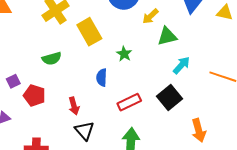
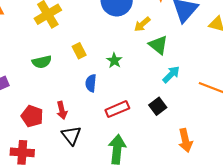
yellow rectangle: (89, 32) -> (79, 51), moved, size x0.6
green triangle: (167, 36) -> (158, 45), turned 50
red pentagon: (34, 96) -> (32, 116), moved
black square: (170, 98) -> (158, 106), size x0.7

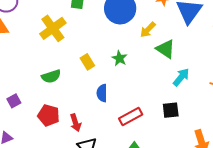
green star: (114, 60) -> (119, 58), moved
black square: (158, 106) -> (171, 110), turned 36
red pentagon: (32, 116) -> (49, 115), moved

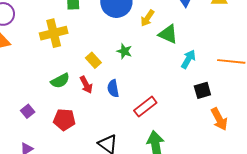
yellow cross: (53, 28) -> (54, 33), turned 32
black square: (171, 110) -> (202, 90), moved
red arrow: (76, 123) -> (86, 85), moved

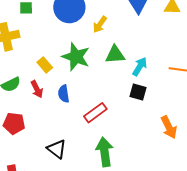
green triangle: (168, 34) -> (115, 55), moved, turned -30
green star: (124, 51) -> (76, 57), size x1.8
black square: (202, 90) -> (138, 92), moved, turned 30

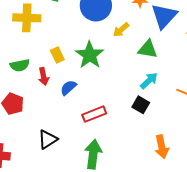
green triangle: (115, 55) -> (148, 49), moved
blue semicircle: (64, 94) -> (68, 88), turned 42
black triangle: (57, 149) -> (48, 139), turned 35

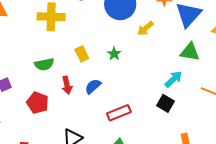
green triangle: (148, 49) -> (190, 52), moved
green star: (90, 55) -> (114, 54), size x0.5
red arrow: (44, 76) -> (67, 85), moved

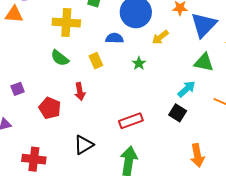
green star: (114, 54) -> (139, 63), moved
green semicircle: (44, 64) -> (60, 58), moved, turned 48
blue semicircle: (93, 86) -> (115, 38), moved, turned 42

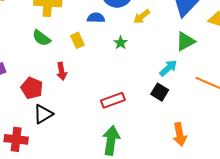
green triangle: (204, 62) -> (185, 41), turned -40
black triangle: (84, 145) -> (43, 114), moved

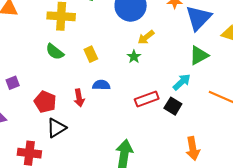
yellow arrow: (142, 17) -> (146, 37), moved
blue semicircle: (96, 18) -> (101, 85), moved
red arrow: (62, 71) -> (79, 98), moved
red rectangle: (113, 100) -> (147, 99), moved

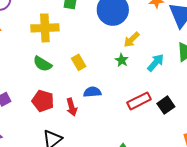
cyan arrow: (182, 82) -> (156, 63), moved
red pentagon: (45, 102) -> (43, 101), moved
black square: (173, 106) -> (166, 105), turned 30

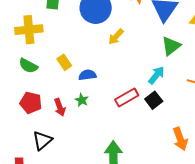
green star: (122, 60) -> (82, 100), moved
cyan arrow: (156, 63) -> (156, 75), moved
blue semicircle: (92, 92) -> (87, 75), moved

